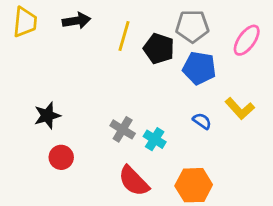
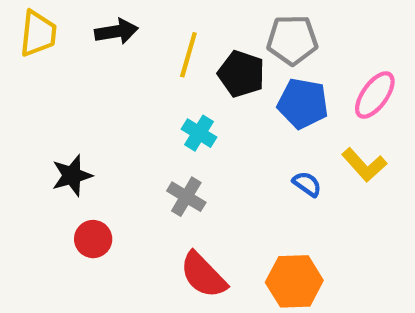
pink ellipse: (247, 40) -> (375, 95), moved
cyan cross: (155, 139) -> (199, 133), moved

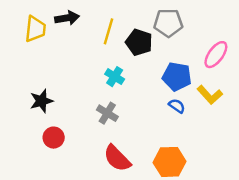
yellow trapezoid: (38, 34) -> (35, 29), moved
blue pentagon: (303, 103) -> (177, 77), moved

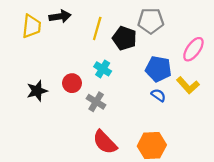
red circle: (54, 138) -> (72, 83), moved

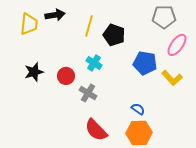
gray pentagon: (151, 21) -> (164, 17), moved
black star: (37, 91) -> (34, 72), moved
blue semicircle: (158, 95) -> (138, 109), moved

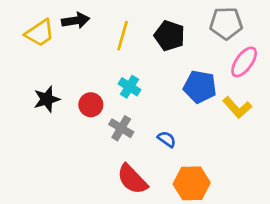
yellow trapezoid: (29, 24) -> (40, 33), turned 50
black pentagon: (114, 35) -> (170, 36), moved
blue semicircle: (138, 109) -> (167, 139), moved

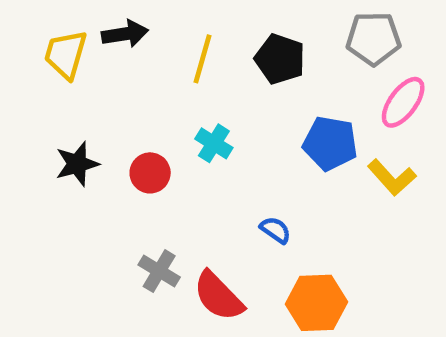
yellow trapezoid: (40, 33) -> (66, 54), turned 140
gray cross: (121, 128) -> (159, 271), moved

